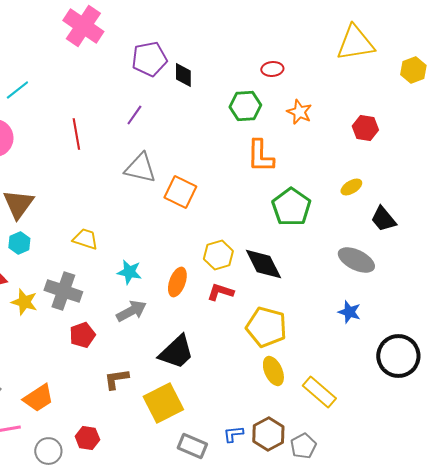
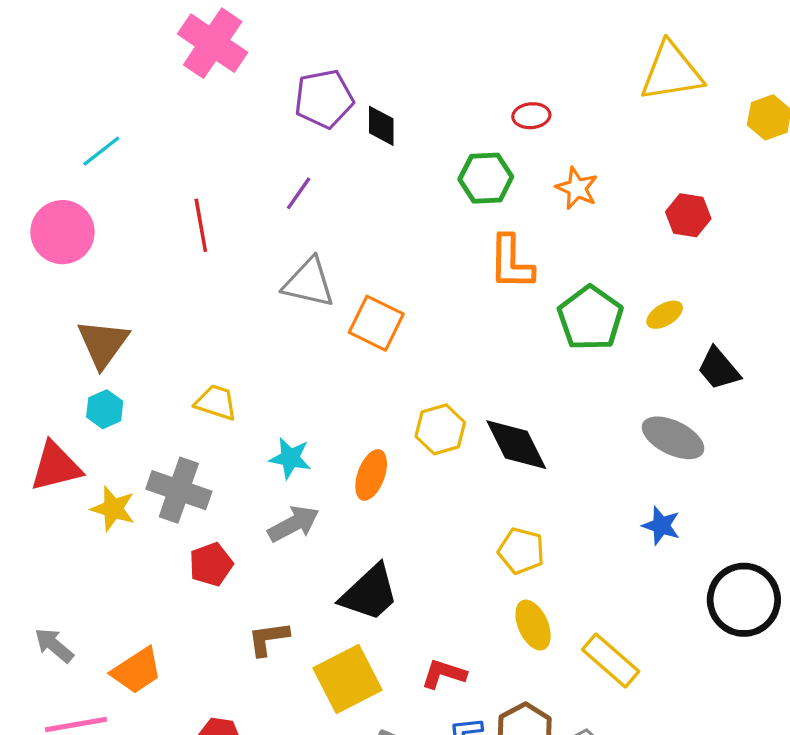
green pentagon: (291, 207) -> (590, 318), moved
red L-shape: (220, 292) -> (444, 674), moved
yellow pentagon: (266, 327) -> (521, 551), size x0.7

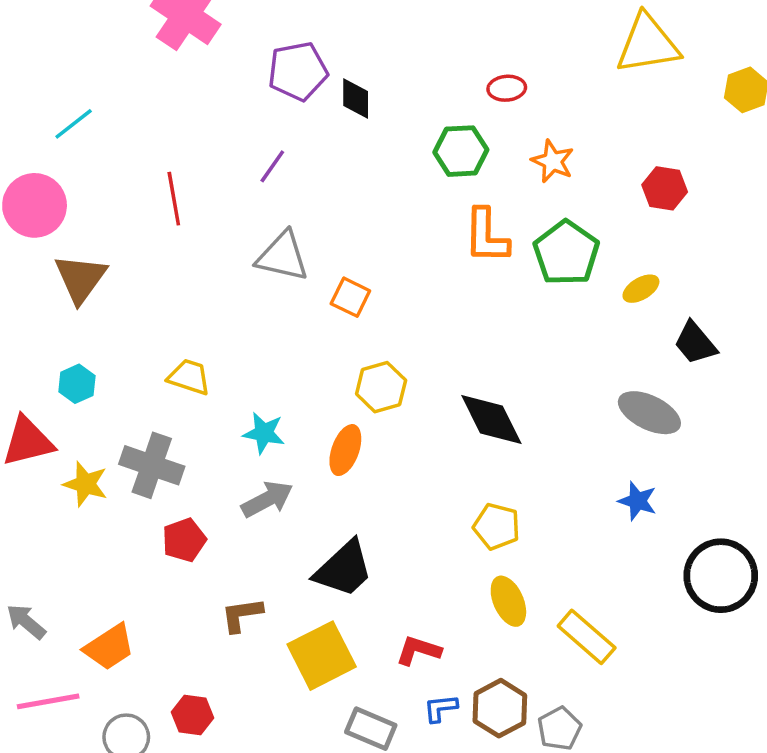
green pentagon: (590, 318) -> (566, 253), moved
orange square: (376, 323) -> (350, 297), size x0.7
brown triangle: (103, 343) -> (80, 278), moved
yellow hexagon: (440, 429) -> (381, 387), moved

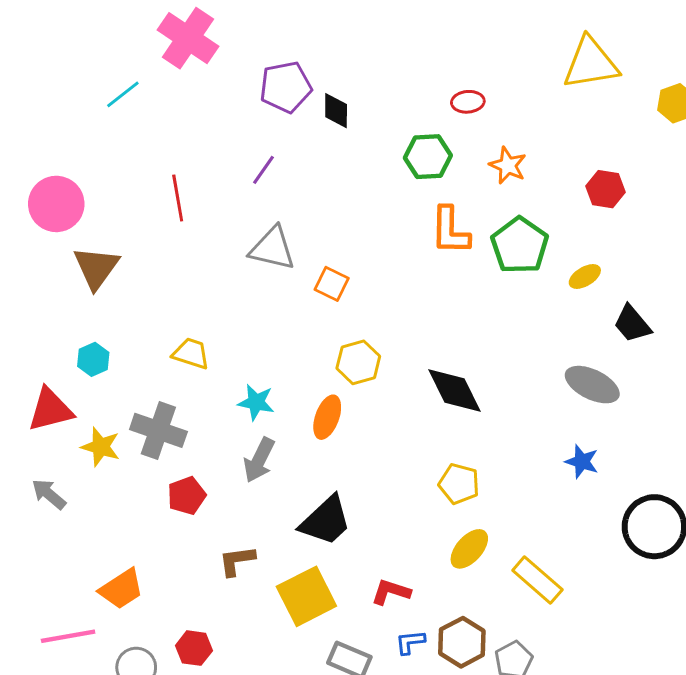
cyan line: (74, 124) -> (123, 94), moved
gray arrow: (267, 499) -> (259, 460), turned 144
yellow ellipse: (508, 601) -> (469, 549), turned 66
gray arrow: (26, 622) -> (49, 494), moved

